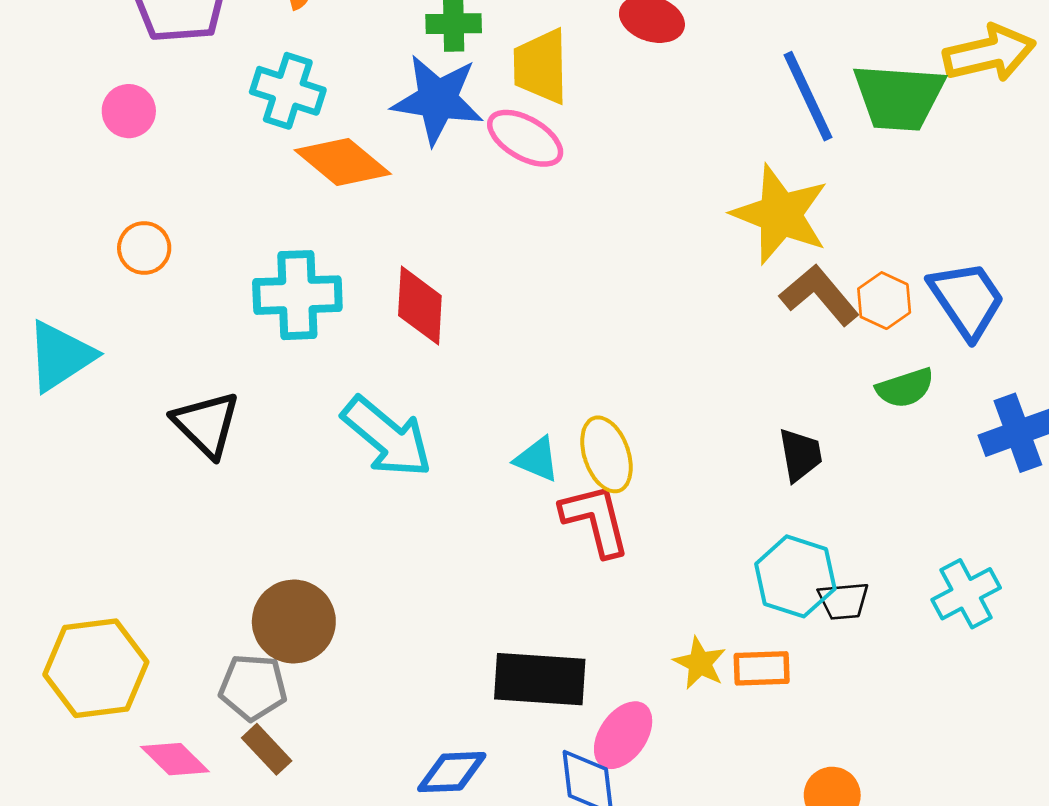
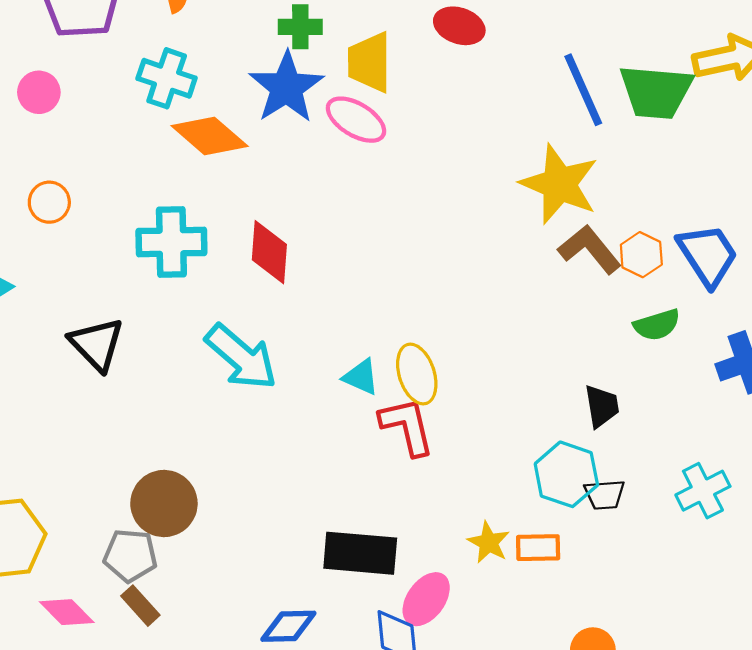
blue star: (438, 100) -> (286, 87), turned 30
black trapezoid: (800, 455) -> (602, 406), moved

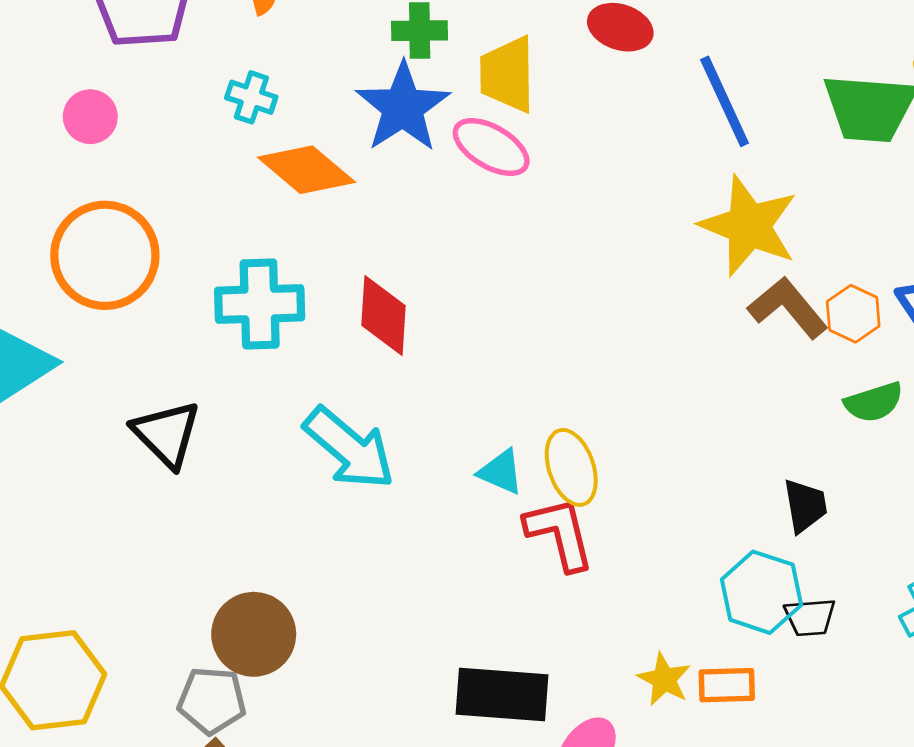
cyan cross: (167, 78) -> (251, 97), size x0.7
blue line: (583, 90) -> (725, 101), moved
orange circle: (49, 202) -> (105, 255), size x2.0

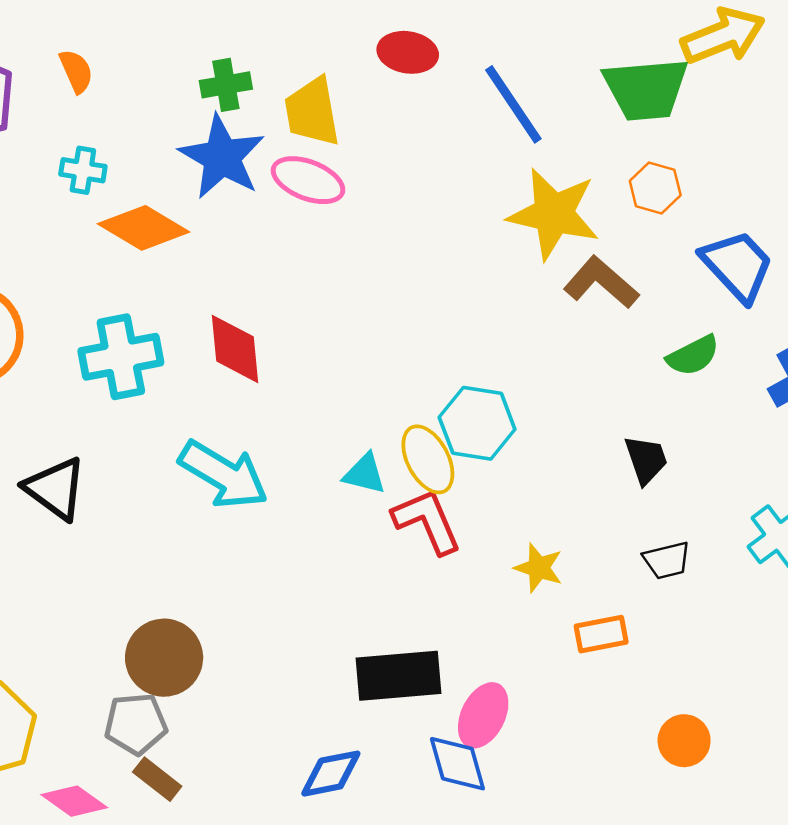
orange hexagon: (853, 314) -> (655, 188), moved
cyan hexagon: (761, 592) -> (477, 423), moved
yellow star: (664, 679) -> (539, 568), moved

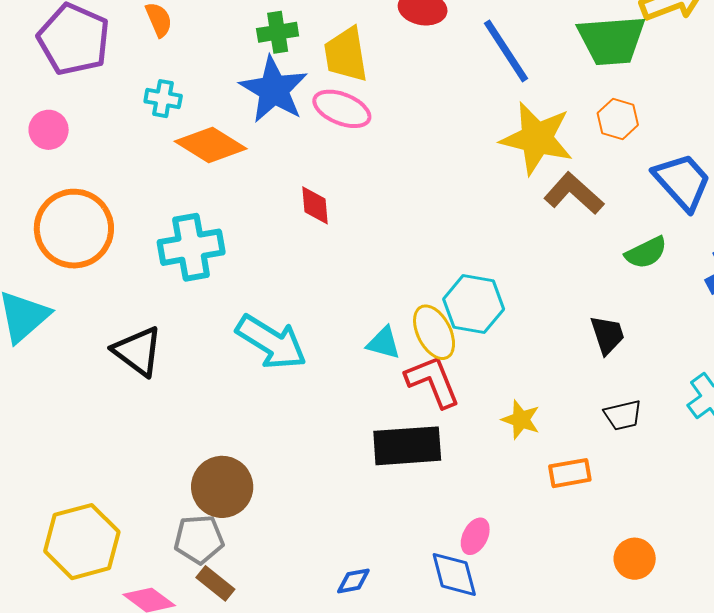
red diamond: (235, 349) -> (315, 205), moved, size x0.7
black rectangle: (399, 676) -> (407, 446), moved
pink ellipse: (483, 715) -> (475, 536), size x0.7
blue diamond: (331, 774) -> (353, 581), size x0.7

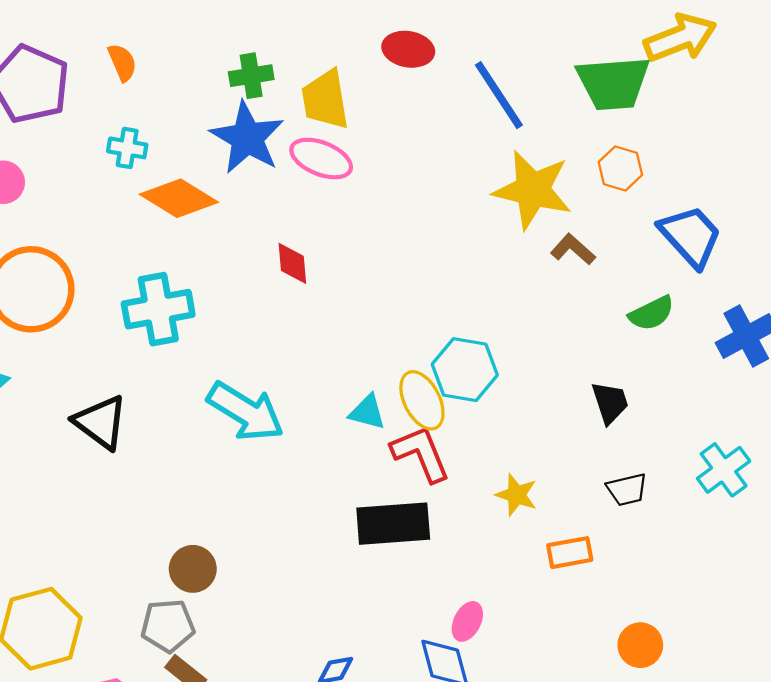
brown L-shape: (574, 193) -> (573, 249), size x0.7
brown circle: (222, 487) -> (193, 569), size x0.7

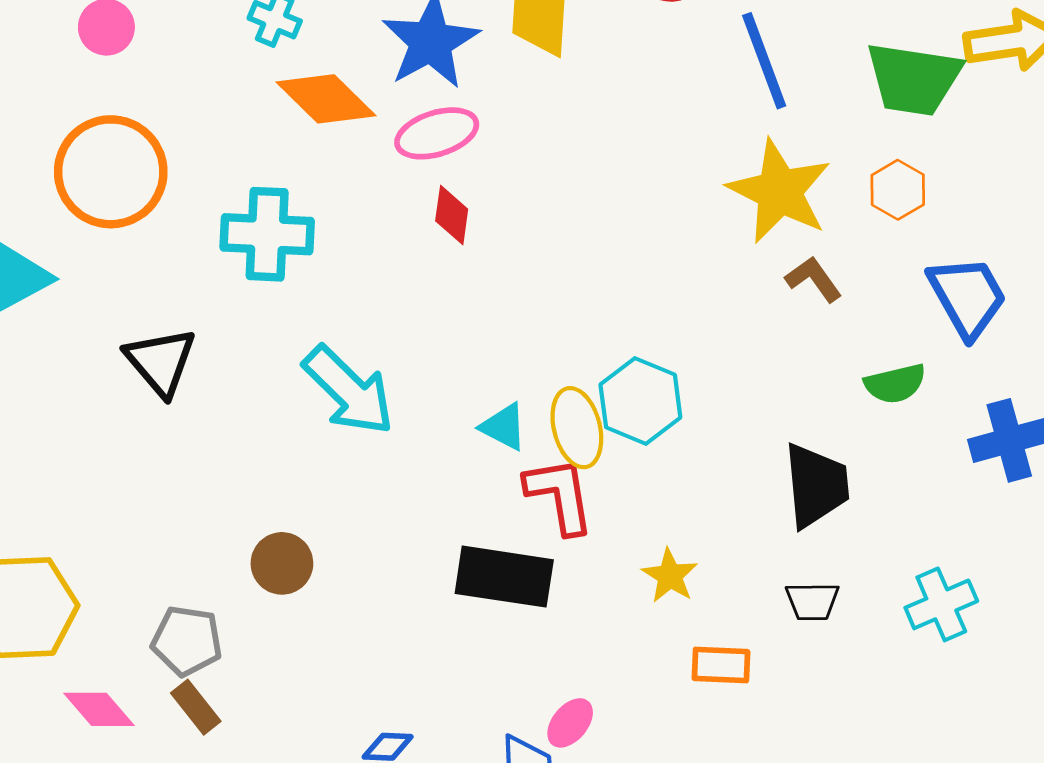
pink ellipse: (321, 159) -> (437, 133), moved, turned -52
black trapezoid: (610, 403) -> (816, 485), size x1.5
brown circle: (193, 569) -> (282, 563), moved

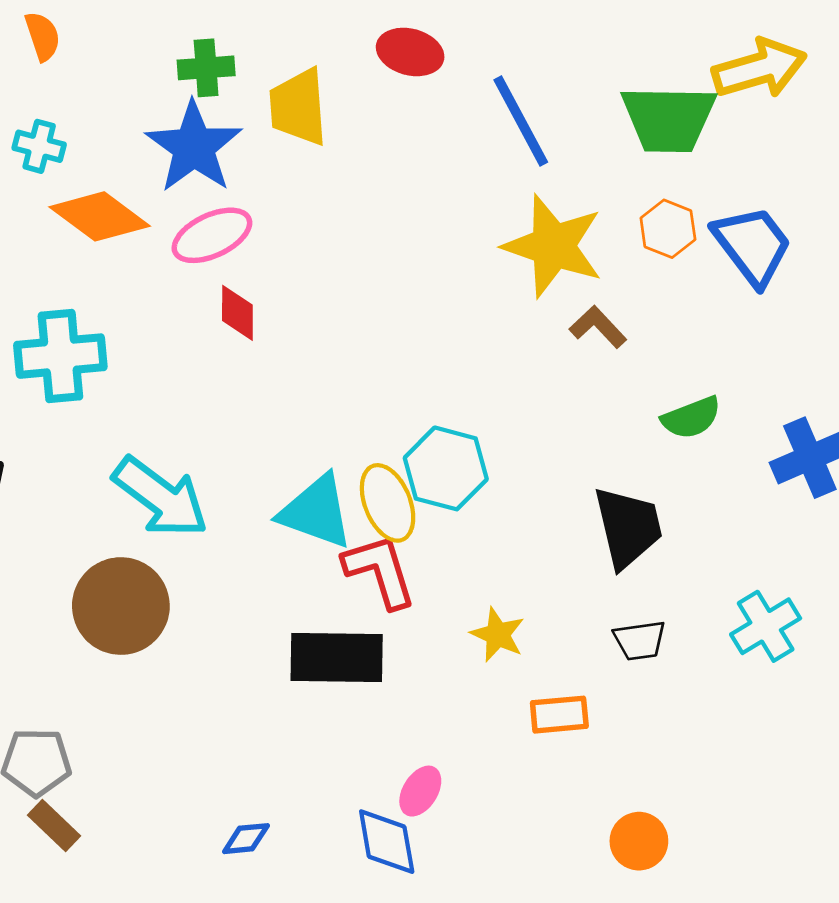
blue trapezoid: (967, 297) -> (752, 245), moved
cyan triangle: (504, 427) -> (316, 512), size x1.6
brown circle: (282, 563) -> (121, 606), moved, size x1.6

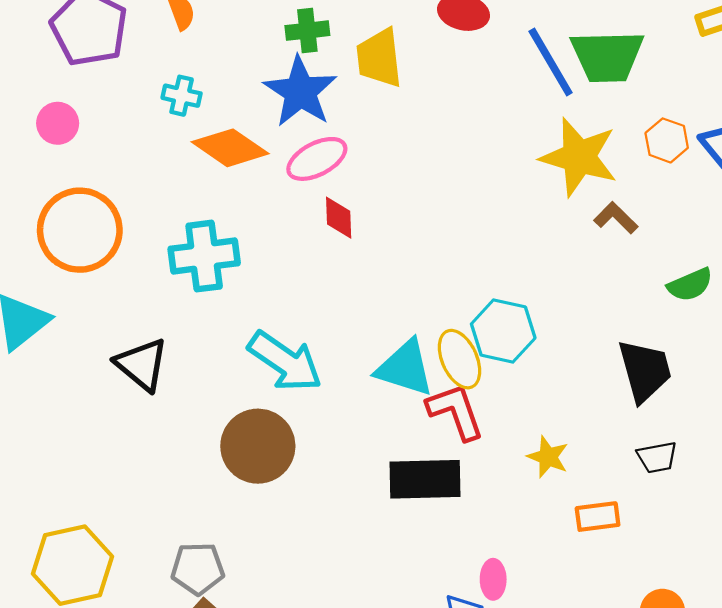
green trapezoid: (669, 119) -> (607, 56), moved
pink ellipse: (420, 791) -> (493, 579), turned -30

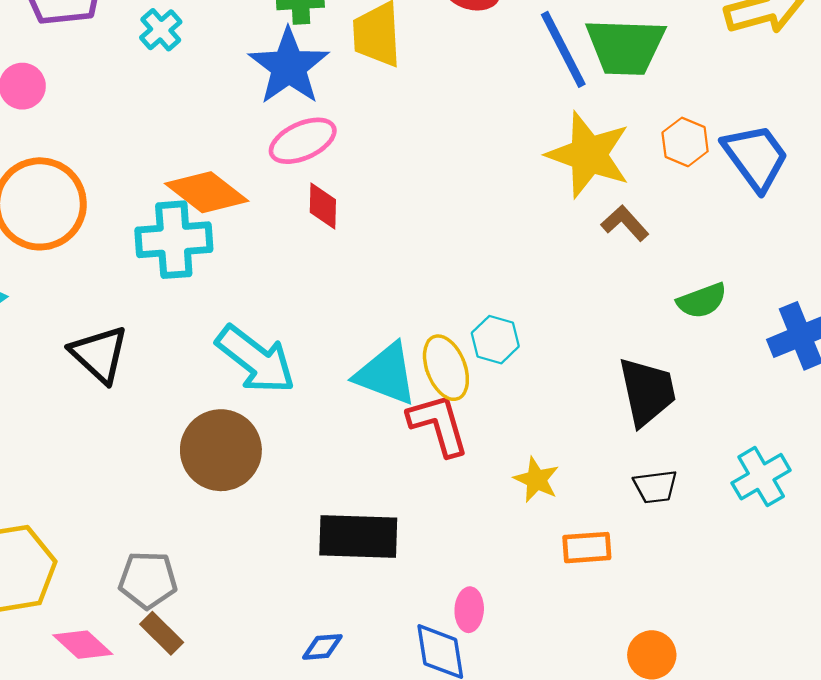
cyan cross: (182, 96) -> (161, 30), moved, turned 33
orange diamond: (230, 148) -> (207, 192), moved
cyan hexagon: (503, 331) -> (495, 340), size x0.7
black rectangle: (425, 479) -> (358, 536), moved

